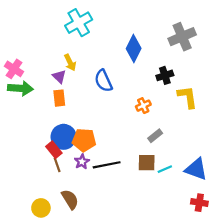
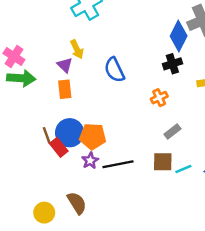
blue diamond: (134, 48) -> (179, 36), moved
black cross: (165, 75) -> (172, 64), moved
brown line: (57, 165) -> (47, 135), moved

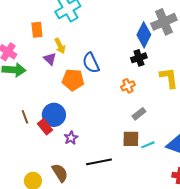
orange rectangle: (65, 89) -> (37, 30), moved
brown line: (47, 135) -> (25, 117), moved
orange pentagon: (93, 136) -> (73, 80), moved
black line: (118, 164) -> (99, 162), moved

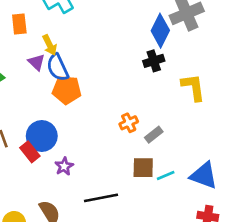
blue semicircle: (91, 63) -> (58, 67), moved
orange cross: (128, 86) -> (129, 123), moved

